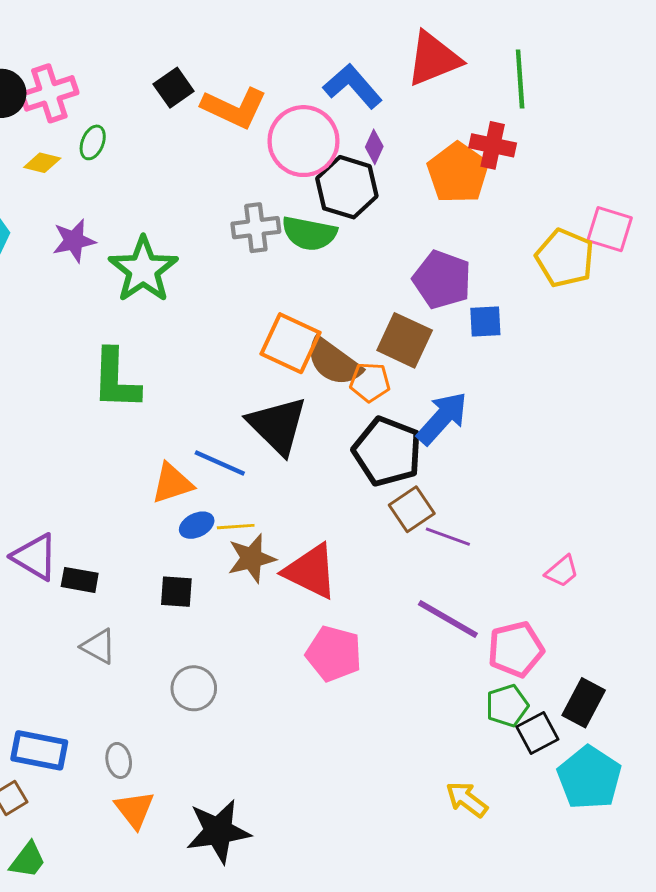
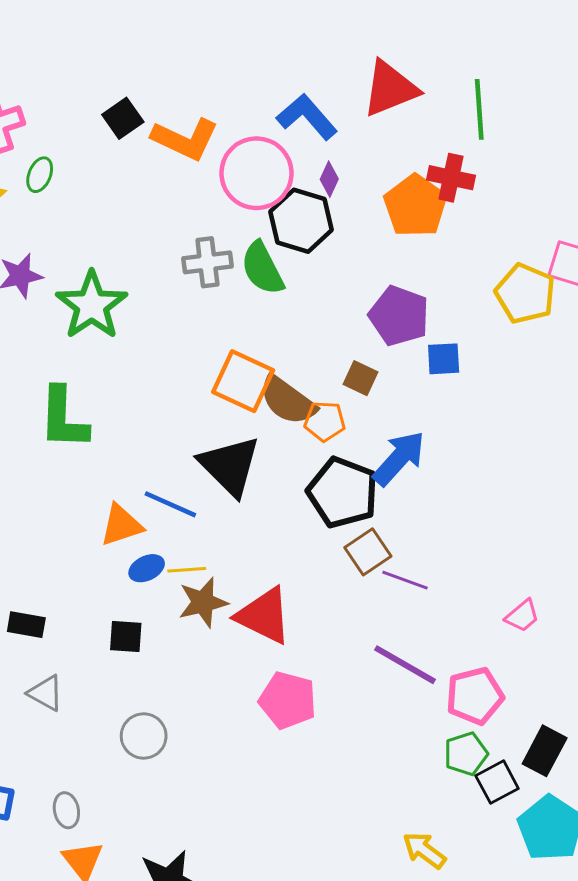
green semicircle: (309, 233) -> (262, 268), turned 52
brown square: (405, 340) -> (360, 378), size x0.6

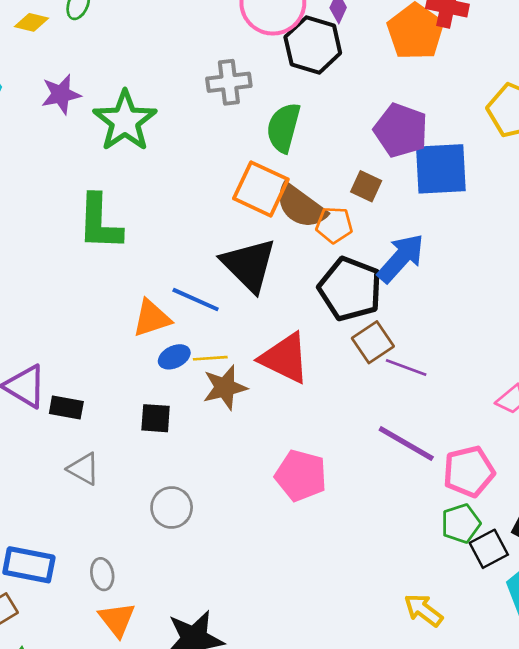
green semicircle: (262, 268) -> (284, 128), moved, turned 42
blue square: (444, 359) -> (441, 169), size x1.8
red triangle: (264, 616) -> (285, 358), moved

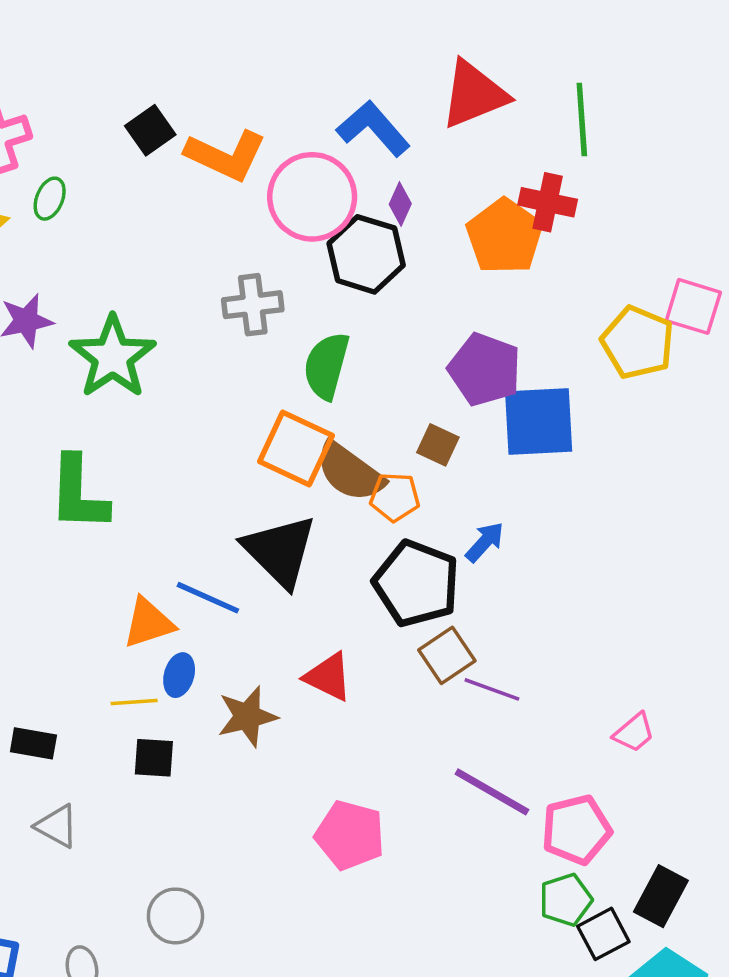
blue arrow: (401, 258) -> (485, 542), size x0.6
blue ellipse: (174, 357) -> (179, 675), turned -48
yellow line: (210, 358) -> (134, 702), moved
red triangle: (285, 358) -> (328, 677), size x0.7
gray circle: (172, 507) -> (175, 916), moved

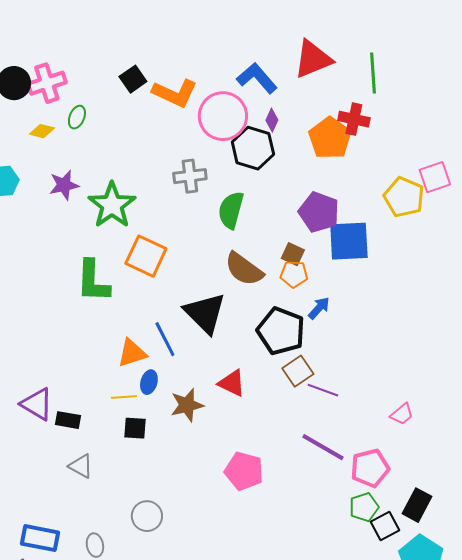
pink square: (693, 306) -> (435, 177), turned -36
orange square: (296, 449) -> (146, 256), moved
orange pentagon: (395, 497) -> (294, 274), moved
blue line: (208, 598) -> (165, 339), turned 39

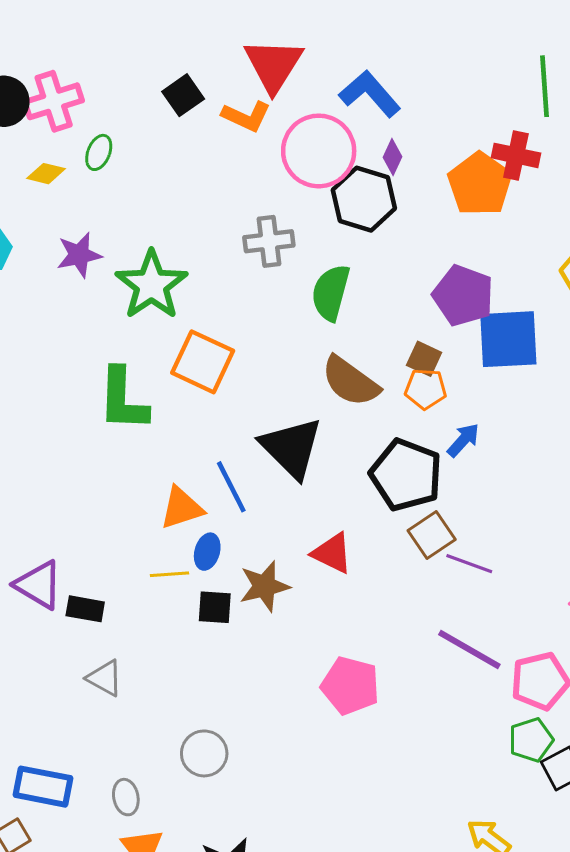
red triangle: (313, 59) -> (273, 65), moved, turned -36
orange L-shape: (175, 93) -> (246, 116), size x0.7
black square: (135, 428) -> (215, 607), moved

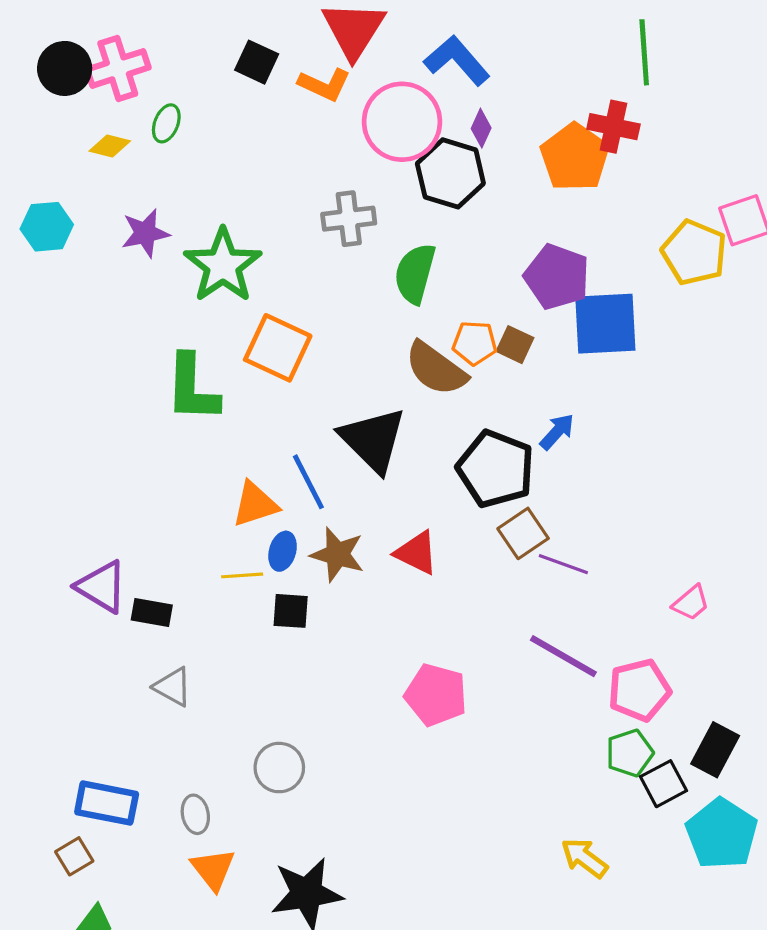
black square: (183, 95) -> (257, 62), turned -30
orange pentagon: (426, 389) -> (475, 343), moved
brown star: (264, 586) -> (337, 554), moved, turned 30

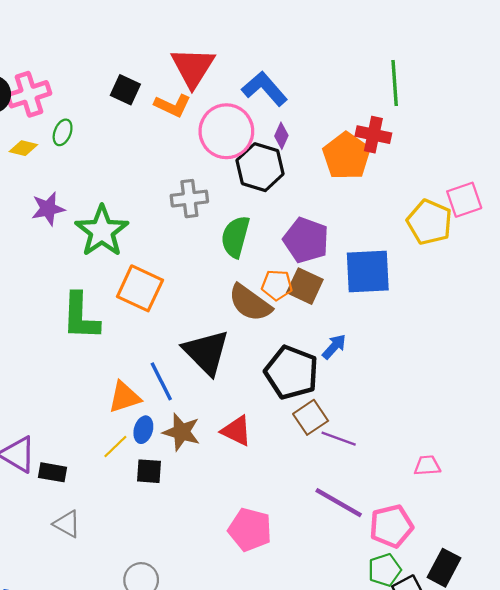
purple pentagon: (557, 277) -> (306, 240), moved
brown square: (515, 345) -> (305, 286), size x1.4
yellow line: (242, 575) -> (115, 447), turned -40
pink trapezoid: (691, 603) -> (427, 466), turned -144

